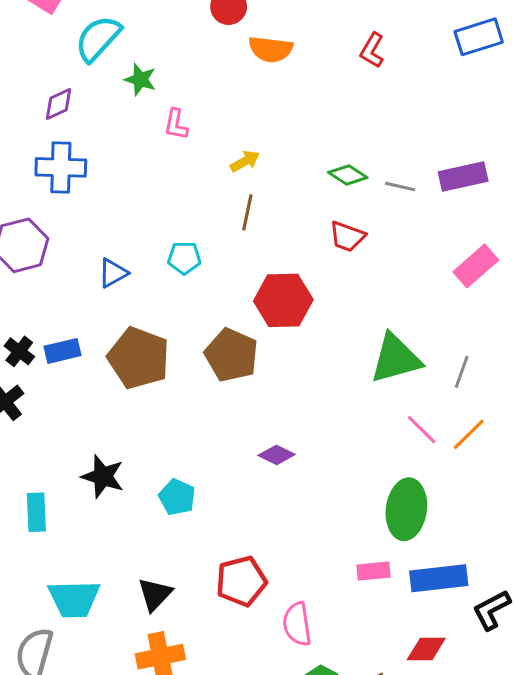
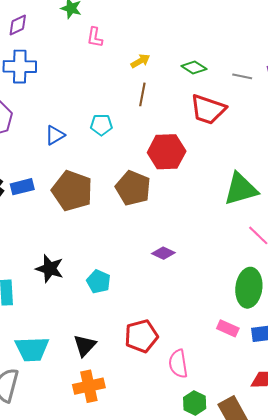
green diamond: (348, 175) -> (194, 67), moved
red trapezoid: (347, 236) -> (208, 109), size x1.5
pink rectangle: (373, 571) -> (228, 328), turned 30

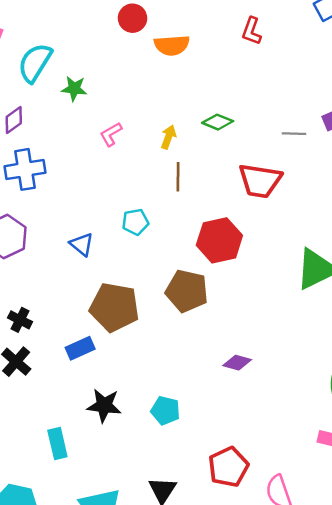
pink L-shape: (95, 37) -> (111, 134), moved, turned 60
yellow arrow: (140, 61) -> (168, 137), turned -30
green diamond: (194, 67) -> (218, 122), moved
blue triangle: (55, 135) -> (82, 244), turned -40
blue rectangle: (22, 187) -> (80, 348), moved

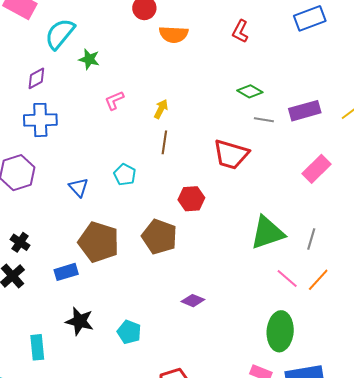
green diamond: (218, 122) -> (250, 91), moved
cyan pentagon: (135, 222) -> (125, 175), turned 30
red hexagon: (219, 240) -> (191, 199), size x0.7

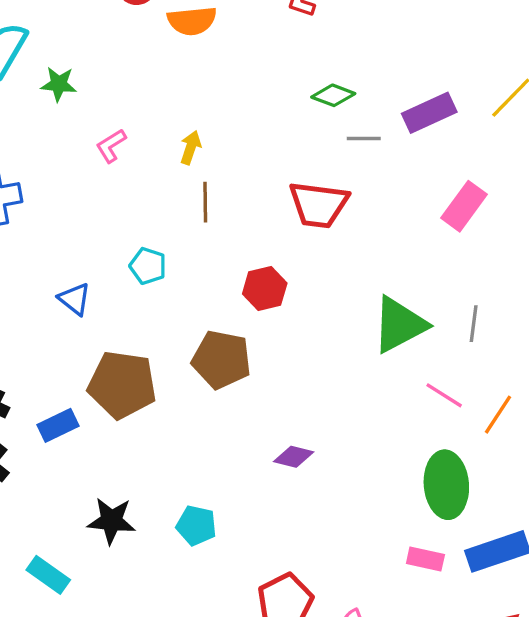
blue rectangle: (66, 272) -> (58, 425), moved
orange line: (318, 280) -> (498, 415), moved
cyan rectangle: (37, 347) -> (48, 575), turned -40

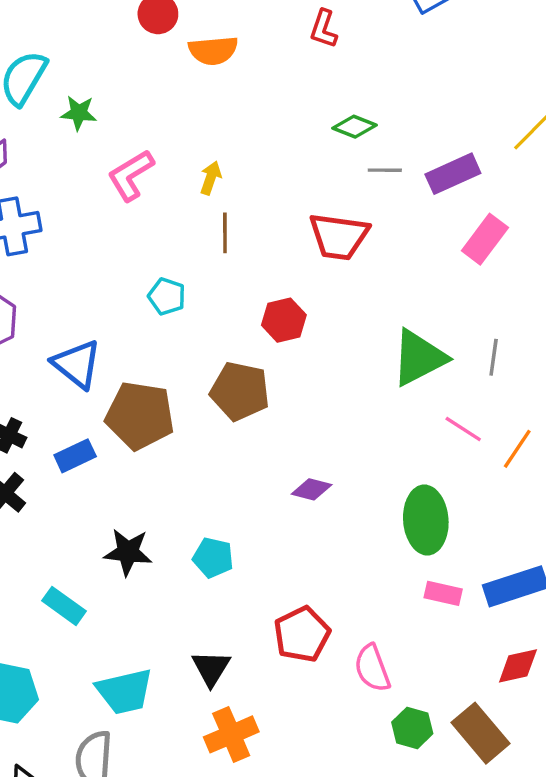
purple rectangle: (429, 113) -> (453, 174), moved
pink L-shape: (111, 146) -> (131, 175), size x1.5
blue triangle: (75, 299) -> (77, 364), moved, size x1.5
green ellipse: (446, 485) -> (426, 520), moved

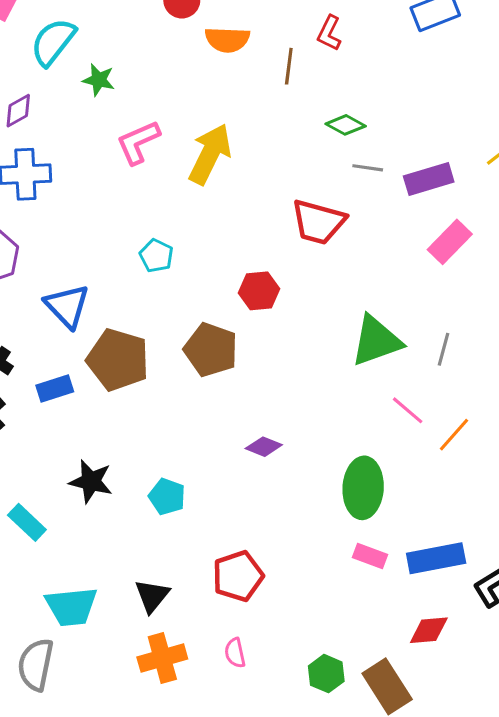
yellow arrow: (211, 178) -> (210, 154), size x2.0
brown line: (225, 233) -> (289, 66), moved
pink semicircle: (372, 668) -> (235, 653), moved, size x0.7

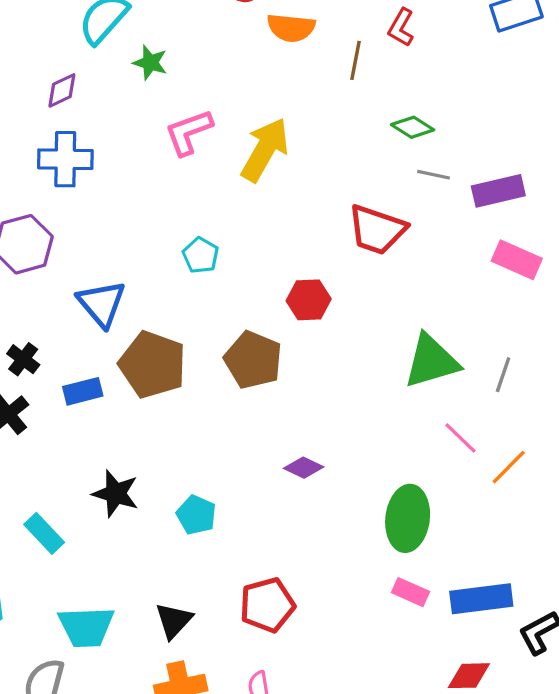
pink rectangle: (450, 242) -> (517, 260), turned 66

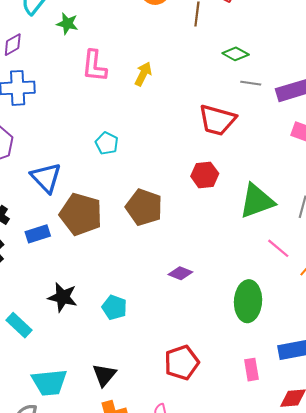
pink L-shape: (189, 132) -> (94, 66), turned -60
yellow arrow: (265, 150) -> (143, 74), size x0.6
red hexagon: (309, 300) -> (205, 175), moved
pink rectangle: (410, 592) -> (252, 370), moved, turned 60
red pentagon: (267, 605) -> (182, 363), moved

